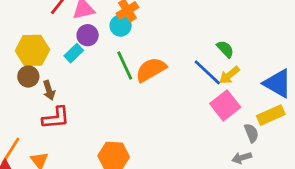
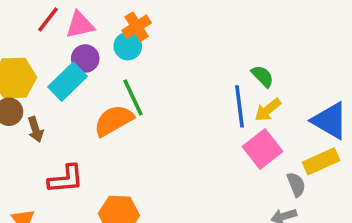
cyan rectangle: (74, 53) -> (67, 82), size x1.5
orange semicircle: (151, 70) -> (114, 121), moved
blue line: (207, 72) -> (239, 106), turned 40
red L-shape: (56, 118) -> (66, 179), moved

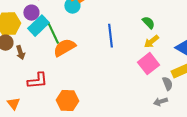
purple circle: (85, 59) -> (31, 13), moved
green line: (133, 98) -> (53, 34), moved
blue line: (239, 106) -> (110, 36), moved

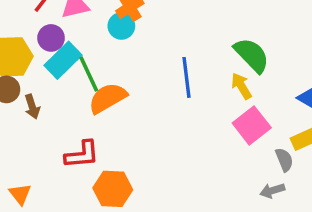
green semicircle: (148, 23) -> (252, 55), size x1.6
yellow arrow: (151, 42) -> (241, 86), moved, turned 98
red L-shape: (37, 81) -> (82, 155), moved

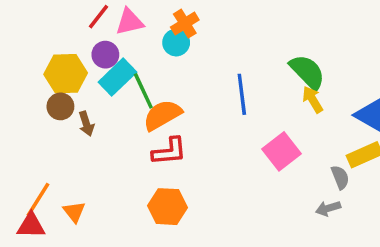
yellow arrow: (241, 86) -> (313, 100), moved
pink square: (252, 125) -> (281, 151), moved
red L-shape: (82, 155) -> (169, 151), moved

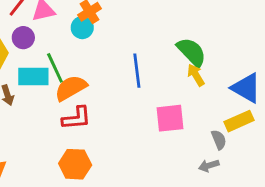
cyan rectangle: (117, 77) -> (33, 76), moved, turned 44
pink square: (281, 151) -> (170, 118), turned 32

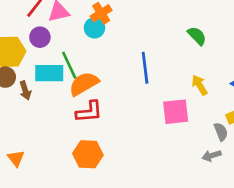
green semicircle: (192, 52) -> (197, 36), moved, size x0.7
yellow arrow: (196, 75) -> (200, 85), moved

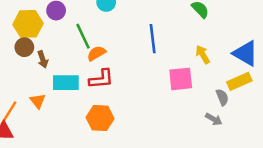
cyan rectangle: (49, 73) -> (66, 83), moved
orange semicircle: (84, 84) -> (96, 53), size x0.7
gray arrow: (212, 156) -> (214, 119), turned -133
orange triangle: (16, 158) -> (38, 101), moved

